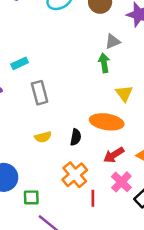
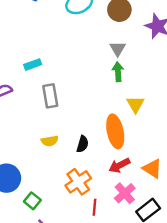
gray triangle: (113, 41) -> (118, 49), moved, turned -42
orange ellipse: (107, 122) -> (115, 131), turned 64
green square: (31, 197) -> (32, 201), turned 35

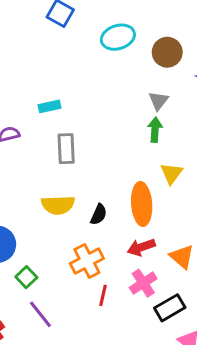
yellow semicircle: (50, 141) -> (58, 205), size x1.5

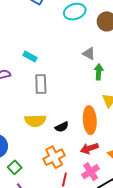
gray triangle: (158, 101) -> (89, 54), moved, turned -40
cyan rectangle: (49, 106) -> (30, 57), turned 40
black semicircle: (99, 214) -> (62, 127), turned 40

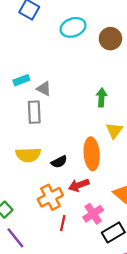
gray triangle: (89, 54) -> (44, 89), moved
cyan rectangle: (30, 57) -> (21, 80), turned -48
red arrow: (89, 148) -> (79, 185), moved

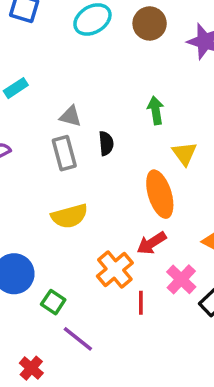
cyan rectangle: (21, 80) -> (16, 88), moved
black semicircle: (59, 162) -> (106, 143), moved, turned -56

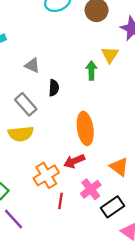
gray rectangle: (64, 153) -> (26, 104), moved, turned -35
yellow triangle: (185, 154) -> (110, 55), moved

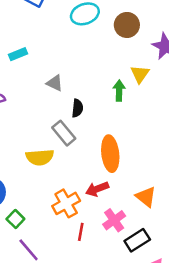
gray rectangle: (26, 104) -> (64, 133), moved

